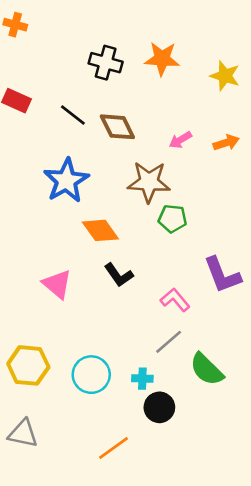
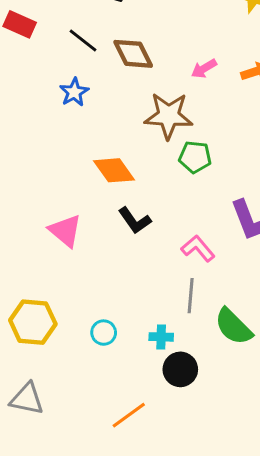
blue star: (66, 181) -> (74, 92), moved, size x0.6
gray line: (169, 342) -> (191, 296), turned -44
cyan circle: (91, 375) -> (104, 333), size x0.6

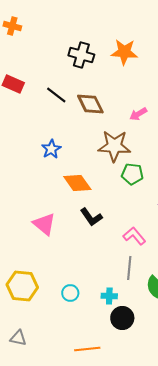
blue star: (74, 92) -> (51, 149), moved
gray triangle: (27, 399) -> (18, 338), size x0.7
orange line: (129, 415) -> (87, 349), turned 30

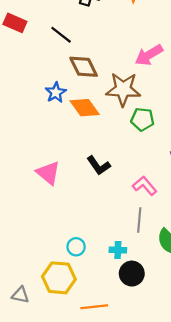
brown diamond: (90, 104) -> (84, 67), moved
pink arrow: (138, 114) -> (149, 55), size x1.5
orange diamond: (77, 183) -> (85, 108), moved
yellow hexagon: (22, 286) -> (59, 278), moved

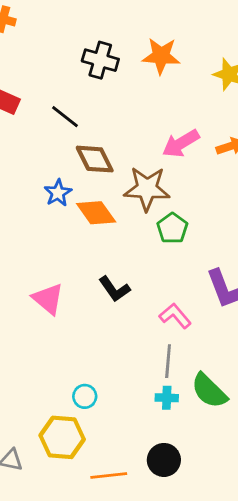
green pentagon: (142, 119) -> (172, 228), turned 30
cyan cross: (118, 250) -> (167, 398), moved
black circle: (132, 274) -> (164, 460), moved

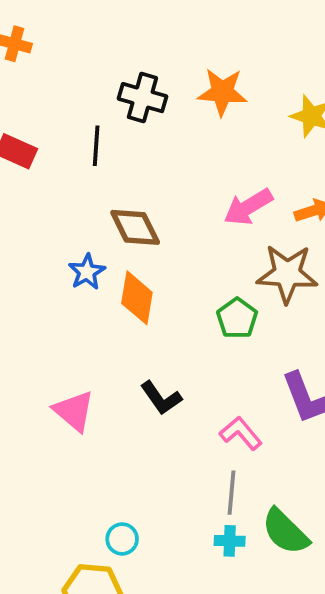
black line: (65, 117) -> (96, 146), moved, turned 56
brown star: (147, 189) -> (287, 274), moved
orange diamond: (96, 213) -> (137, 298), turned 45

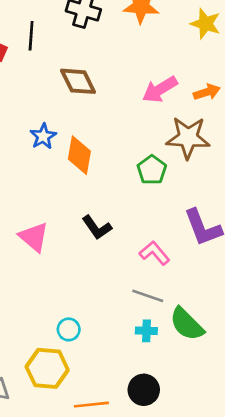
black line: (96, 146) -> (31, 36), moved
brown diamond: (135, 227) -> (78, 81), moved
gray line: (232, 493) -> (148, 296), turned -76

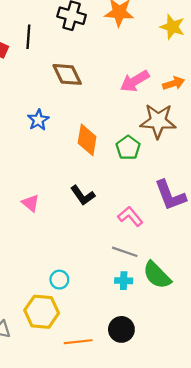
orange diamond: (79, 155) -> (87, 140), moved
pink triangle: (34, 237) -> (31, 203), size x0.7

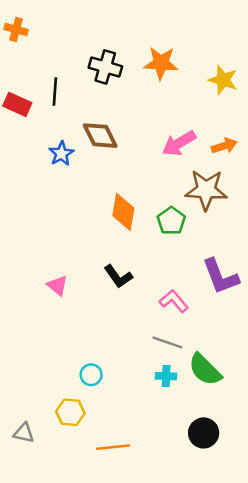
blue star: (38, 120) -> (61, 154), moved
yellow hexagon: (42, 312) -> (70, 412), size x0.7
black circle: (121, 329) -> (204, 433), moved

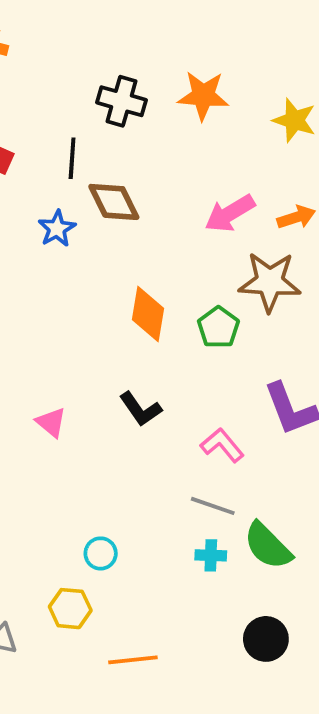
black line: (55, 92) -> (72, 158), moved

